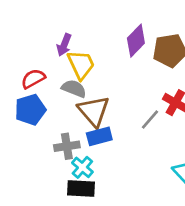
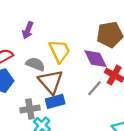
purple diamond: (136, 41) -> (96, 59), moved, turned -70
yellow trapezoid: (81, 65) -> (59, 51), moved

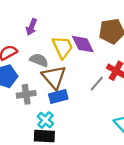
purple diamond: (96, 59) -> (83, 44), moved
gray cross: (30, 109) -> (26, 94), moved

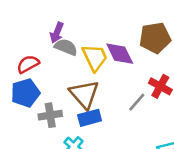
gray semicircle: (39, 60) -> (66, 47), moved

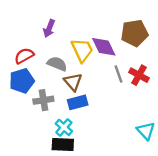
gray semicircle: (66, 47) -> (57, 64), moved
brown triangle: (84, 94) -> (73, 82), size x0.7
gray line: (137, 102) -> (119, 74), moved, turned -60

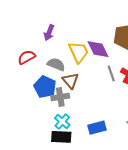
blue pentagon: (22, 81) -> (45, 87), moved, turned -30
gray cross: (43, 100) -> (60, 97), moved
blue rectangle: (78, 102) -> (97, 128), moved

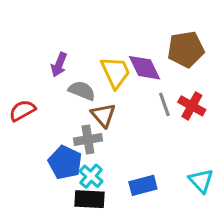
purple arrow: (49, 33) -> (59, 65), moved
red semicircle: (27, 57) -> (22, 110), moved
blue pentagon: (45, 87) -> (65, 162), moved

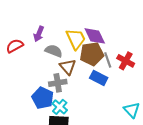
brown pentagon: (186, 49) -> (92, 54), moved
red semicircle: (22, 110) -> (15, 46), moved
blue rectangle: (143, 185) -> (99, 78), moved, turned 42

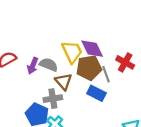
purple arrow: (39, 34) -> (33, 66), moved
red cross: (126, 61) -> (125, 62), moved

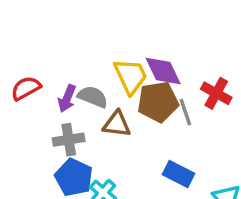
brown triangle: (63, 82) -> (117, 124), turned -42
blue rectangle: (96, 93) -> (179, 174), moved
gray cross: (53, 99) -> (69, 140), moved

